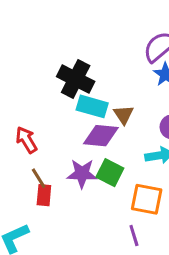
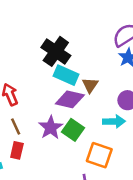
purple star: (82, 174) -> (51, 128), turned 30
red rectangle: (44, 195) -> (17, 150), moved

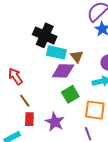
purple star: (51, 128) -> (55, 122), moved
green square: (73, 130) -> (70, 94), turned 36

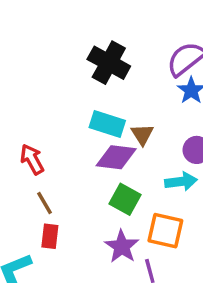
black cross: (45, 35) -> (109, 63), moved
green square: (70, 94) -> (125, 199), turned -36
purple star: (55, 122) -> (122, 247), moved

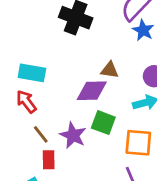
cyan rectangle: (107, 124) -> (32, 73), moved
brown triangle: (142, 134) -> (110, 70), turned -42
purple star: (122, 247) -> (73, 135), moved

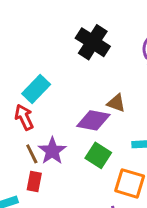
cyan rectangle: (32, 73) -> (36, 89), turned -68
purple star: (73, 135) -> (52, 151), moved

